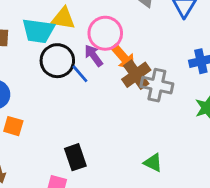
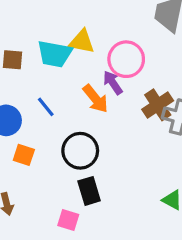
orange arrow: (123, 57) -> (95, 99), moved
black circle: (57, 61) -> (80, 151), moved
blue line: (80, 74) -> (46, 107), moved

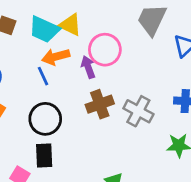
orange arrow: (95, 99) -> (56, 57), moved, turned 100
brown cross: (158, 105) -> (100, 104), moved
blue line: (46, 107) -> (43, 76), moved

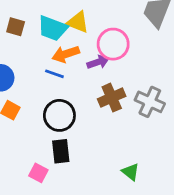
purple arrow: (88, 67) -> (98, 62), turned 95
blue line: (43, 76) -> (54, 74), turned -42

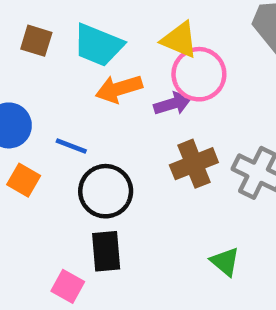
yellow triangle: (78, 22) -> (180, 40), moved
blue line: (54, 74) -> (71, 146), moved
green triangle: (131, 172) -> (225, 262), moved

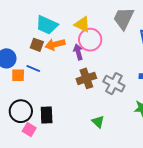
brown square: (36, 41) -> (37, 45), moved
purple arrow: (173, 104) -> (78, 52), turned -91
orange square: (24, 180) -> (18, 75), moved, turned -32
black circle: (106, 191) -> (21, 111), moved

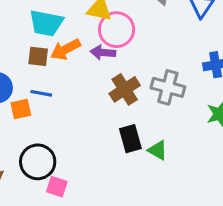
purple arrow: (78, 52) -> (103, 52), turned -56
black rectangle: (47, 115) -> (130, 139), moved

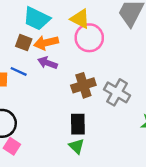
purple arrow: (103, 52) -> (48, 63), moved
green triangle: (158, 150) -> (77, 146), moved

